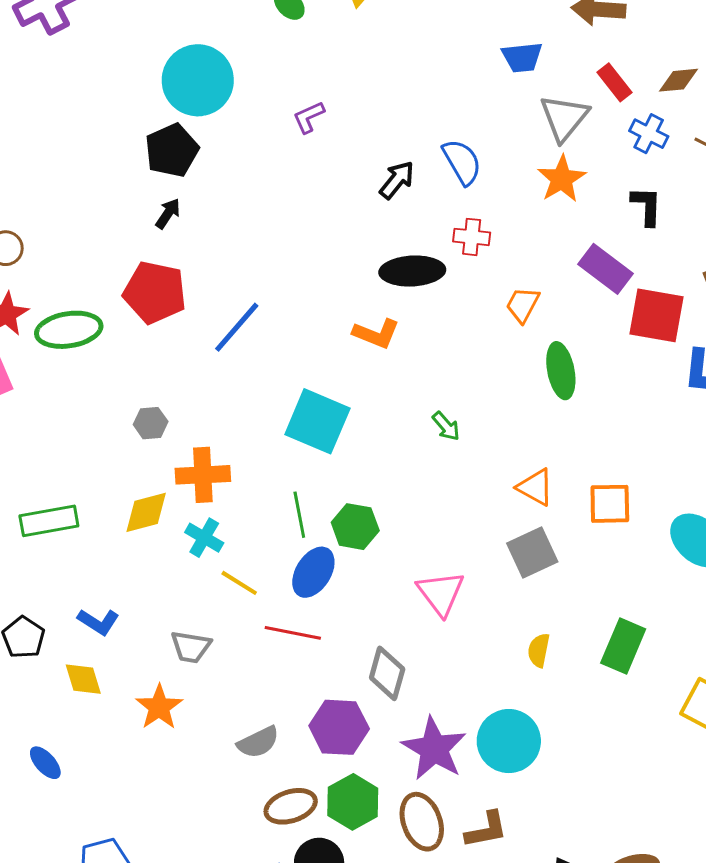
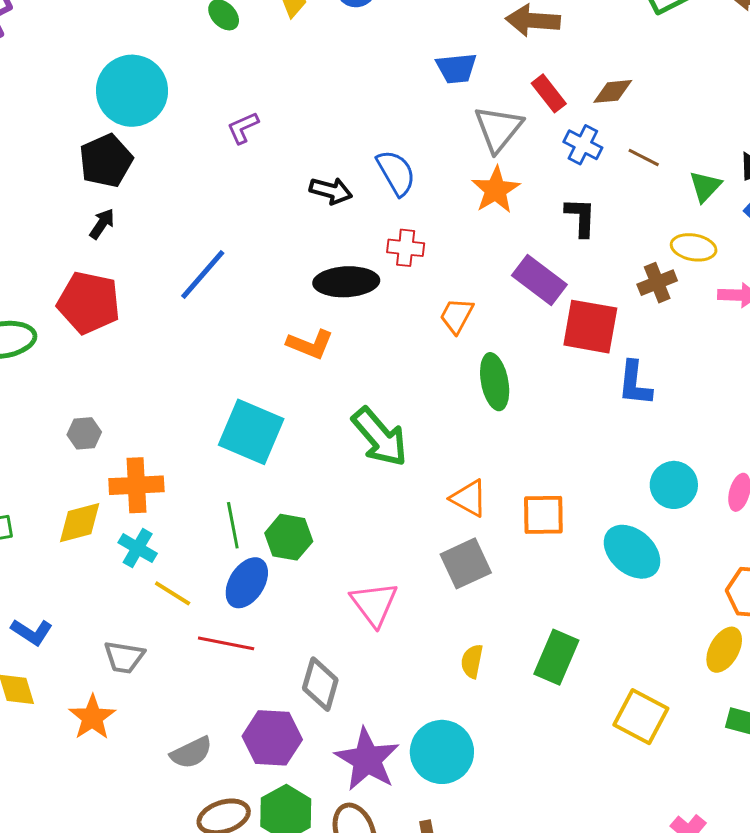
black arrow: (397, 180) -> (331, 191), turned 66
blue line: (237, 327) -> (203, 274), moved
green arrow: (446, 426) -> (380, 437), size x2.0

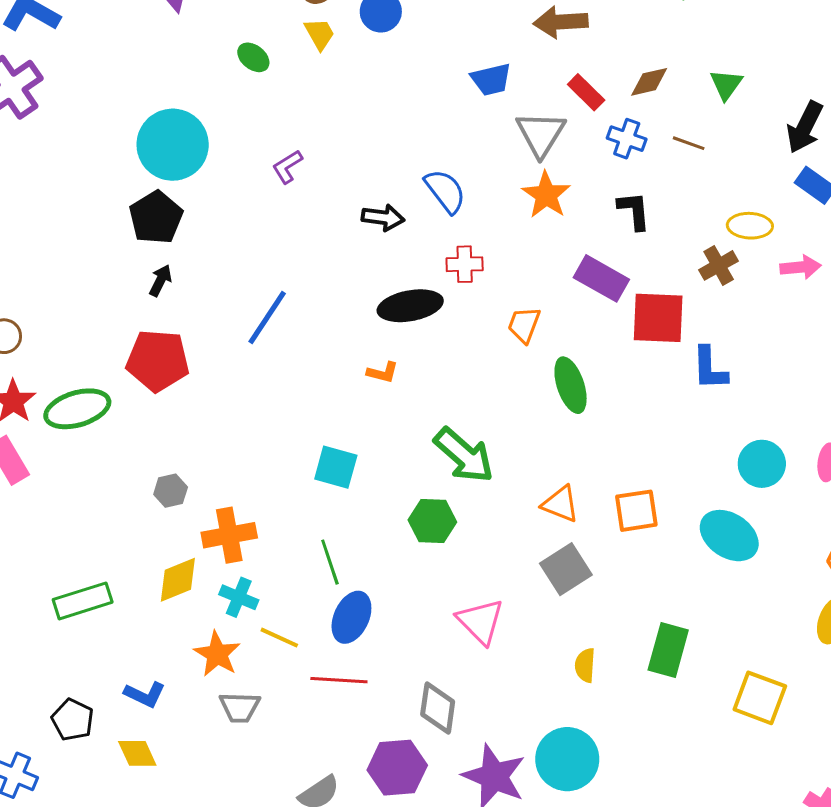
green triangle: (705, 186) -> (726, 84), moved
orange L-shape: (310, 344) -> (383, 373), size x0.7
cyan square: (251, 432) -> (336, 467), size x0.7
green hexagon: (289, 537) -> (432, 521), moved
orange star: (92, 717) -> (217, 654), moved

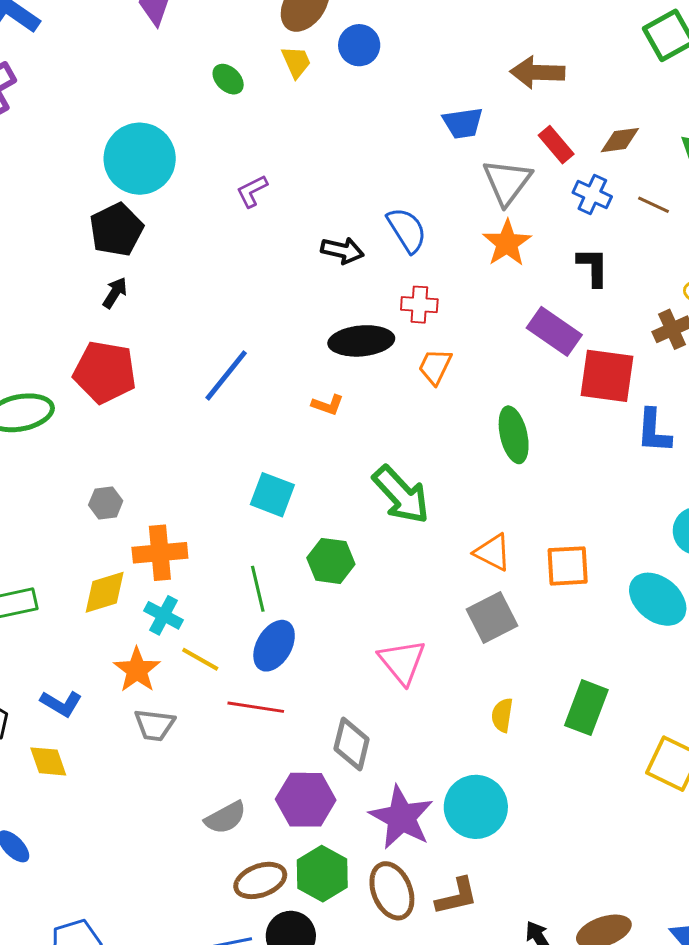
blue line: (267, 317) -> (226, 375), moved
orange trapezoid: (524, 325) -> (435, 367), moved
green hexagon: (432, 521) -> (331, 561), moved

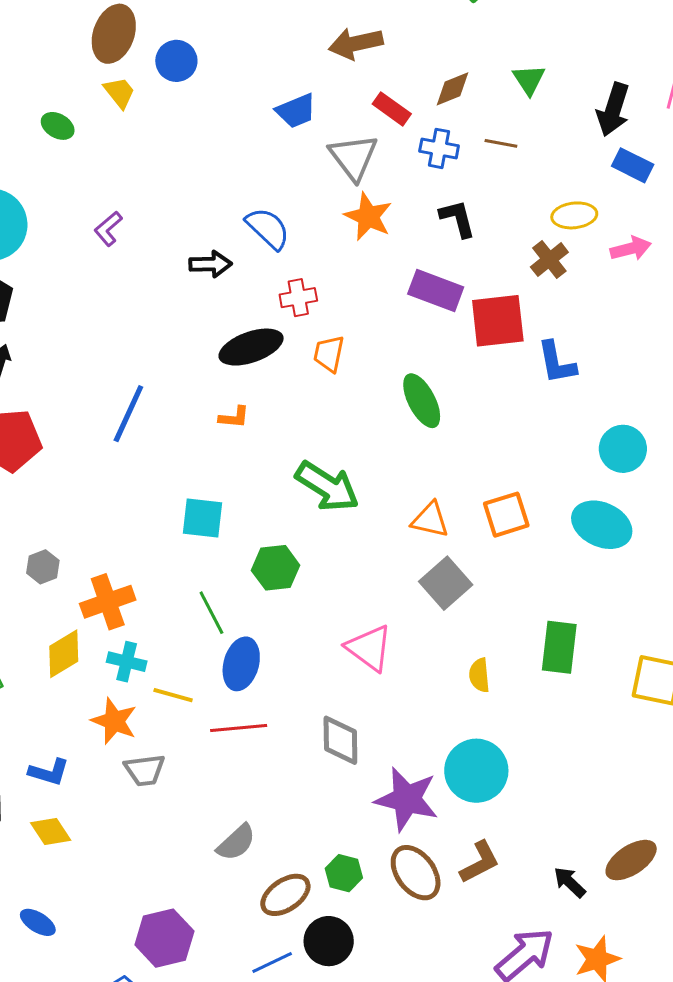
purple hexagon: (306, 800) -> (164, 938), moved
green hexagon: (322, 874) -> (344, 873), size x0.7

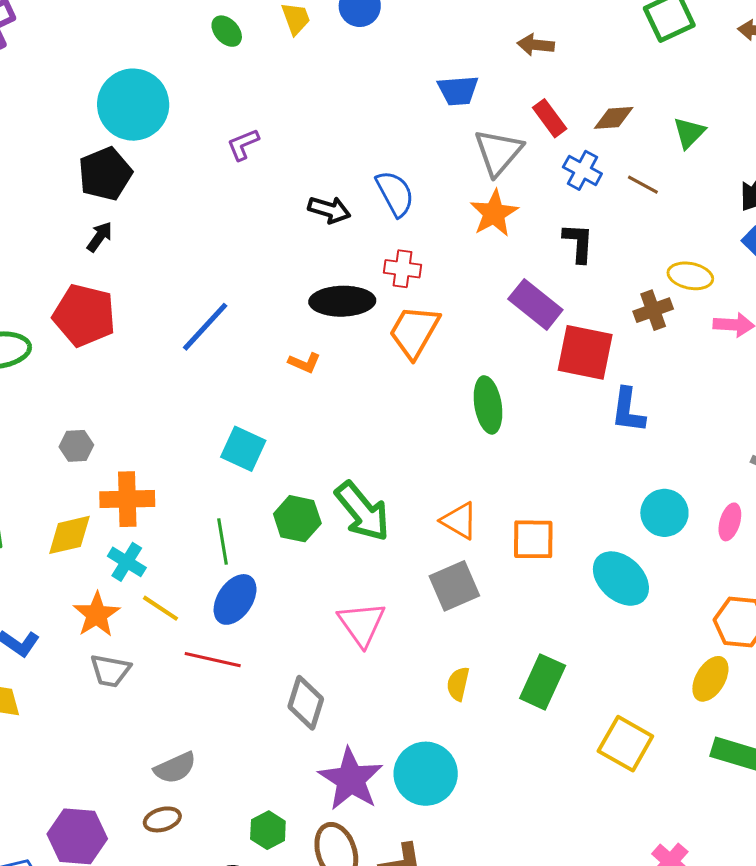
brown arrow: (356, 43) -> (536, 45), size x0.7
orange trapezoid: (329, 354) -> (414, 332), size x1.5
green arrow: (327, 486) -> (362, 511), moved
brown ellipse: (285, 895) -> (162, 819), moved, size x0.7

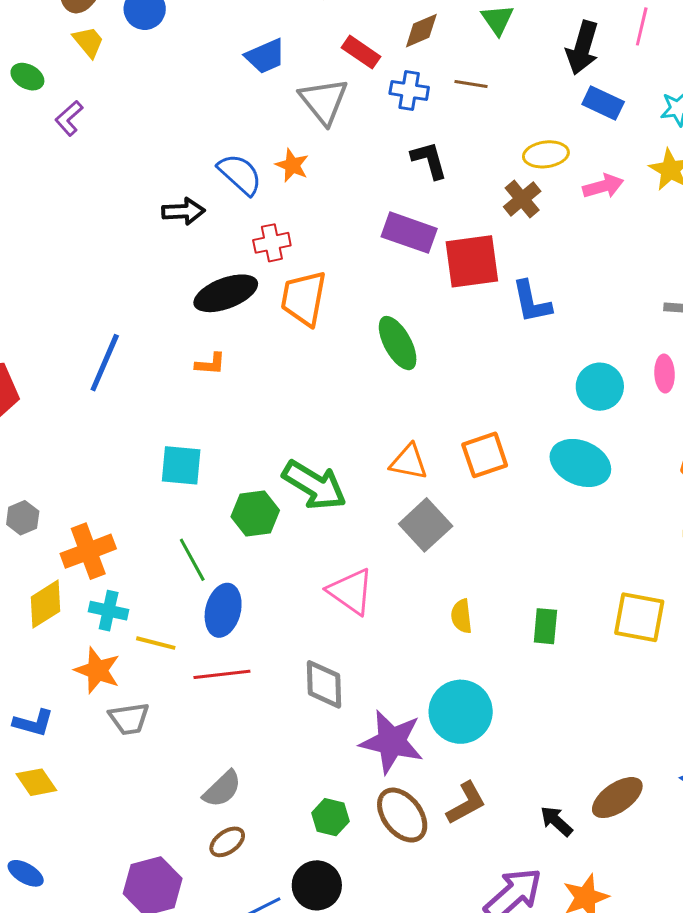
purple L-shape: (243, 144) -> (69, 118), moved
orange star: (494, 213) -> (292, 165), moved, size x0.7
green rectangle: (543, 682) -> (545, 626), moved, size x0.7

